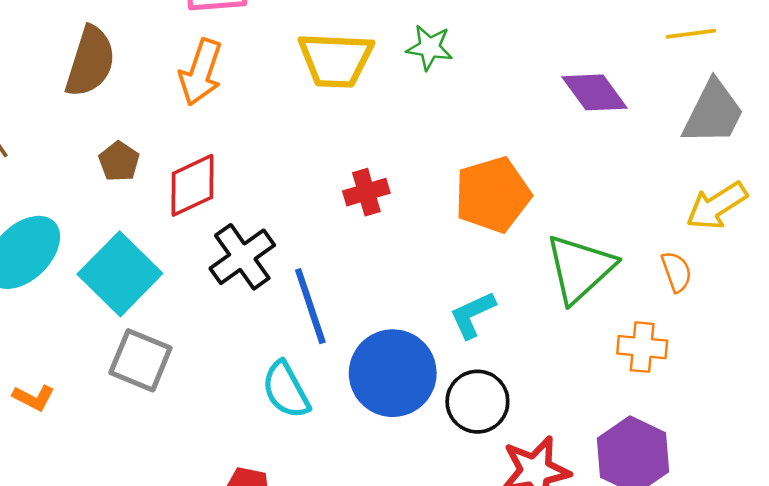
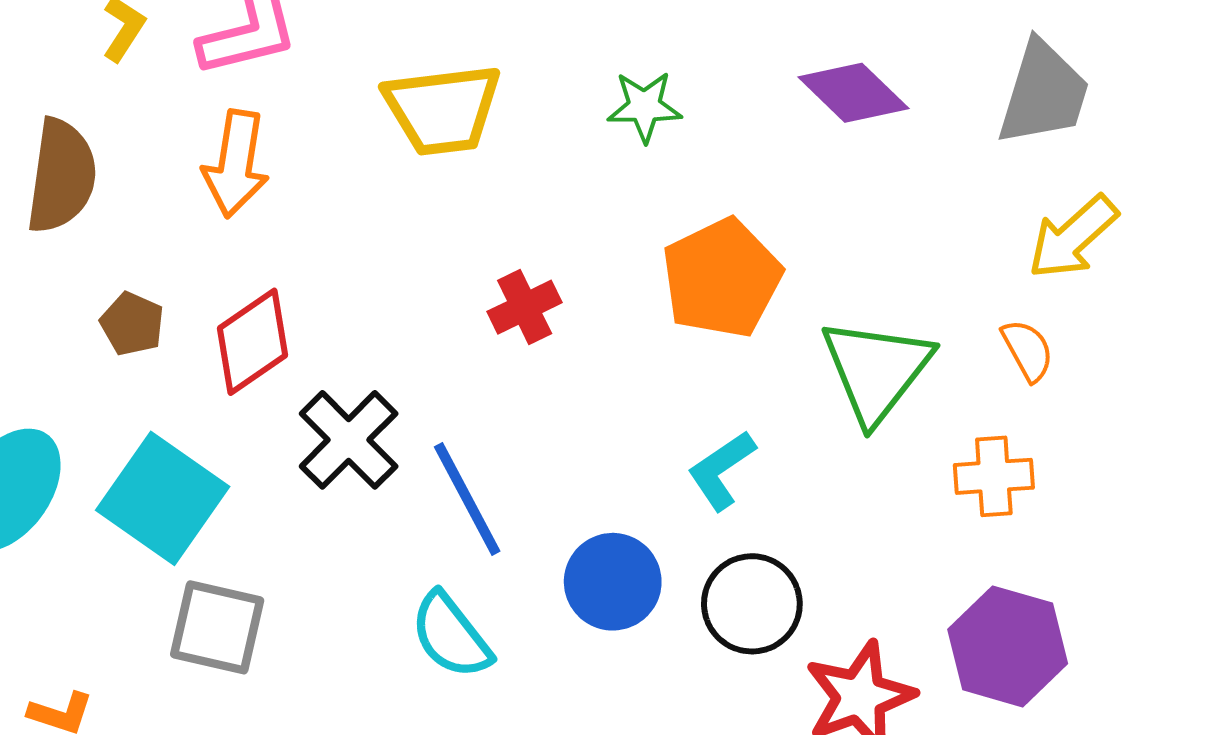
green star: (429, 47) -> (644, 107), moved
blue circle: (393, 373) -> (613, 582), size x0.7

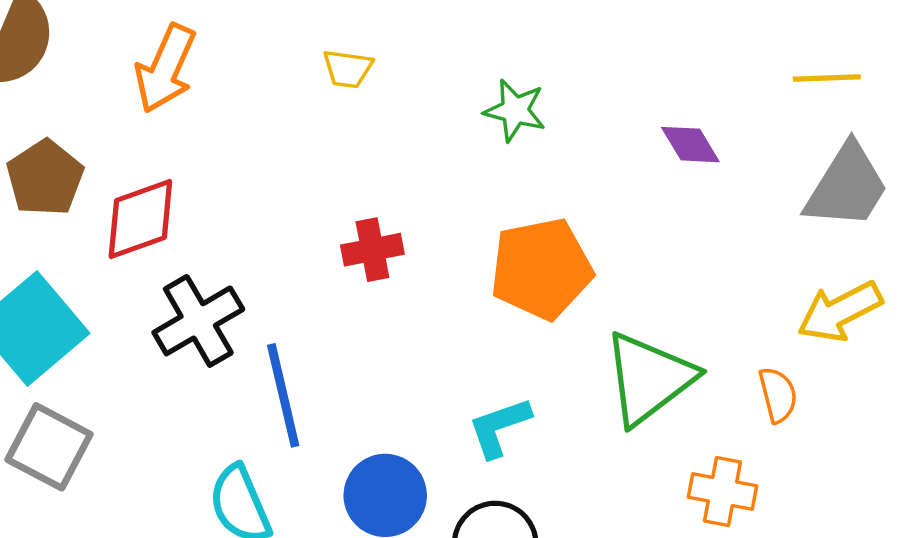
purple diamond: (853, 93) -> (690, 145), size x0.7
yellow trapezoid: (443, 109) -> (348, 69), size x0.5
brown pentagon: (132, 324) -> (45, 178), size x1.4

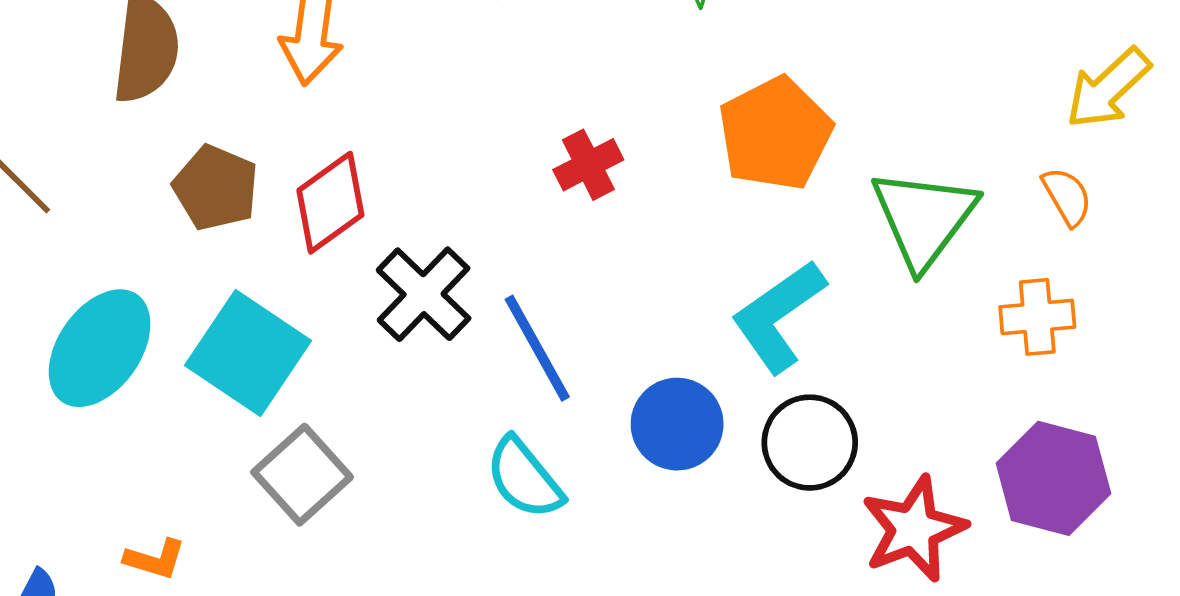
cyan L-shape: (499, 427) -> (778, 316), size x1.5
gray square: (49, 447) -> (302, 475), turned 36

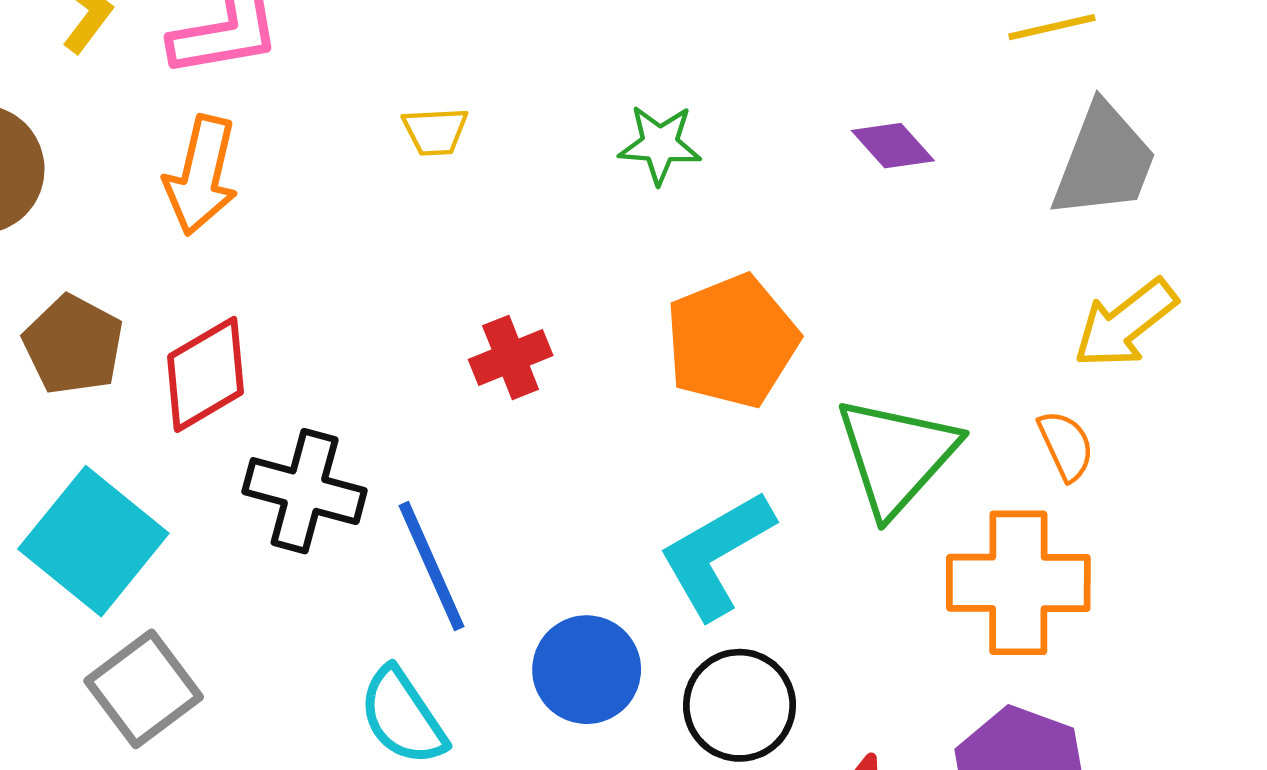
black cross: (424, 294) -> (305, 491), turned -34
orange cross: (1037, 317) -> (1018, 583), size x1.6

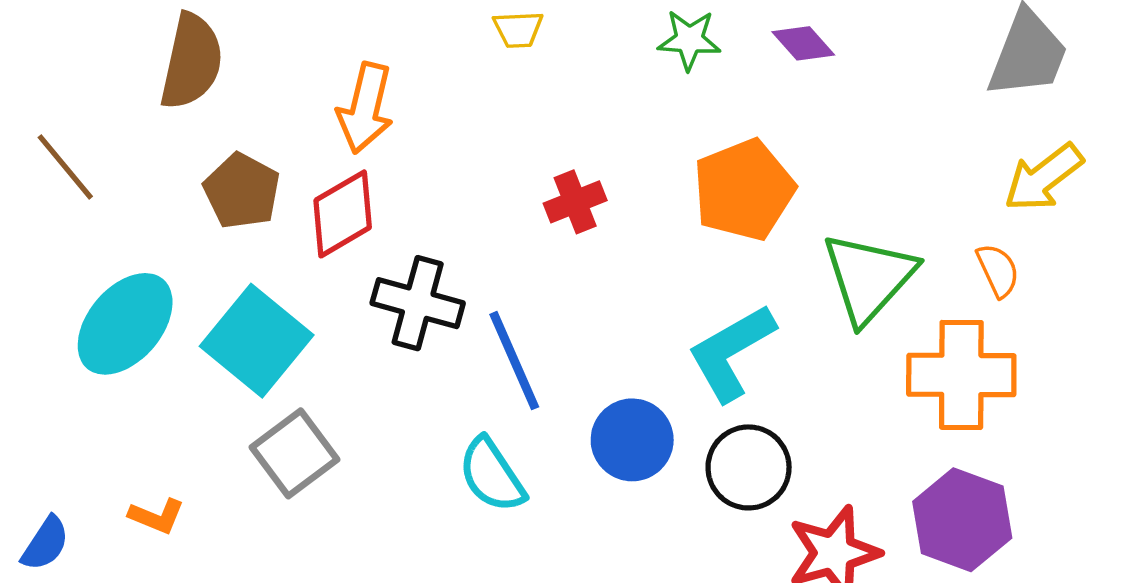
purple diamond: (893, 146) -> (803, 43), moved
orange arrow: (201, 175) -> (365, 108), moved

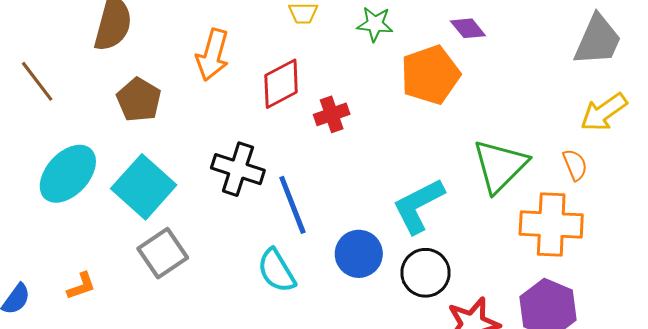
green star: (689, 40) -> (375, 24), moved
orange pentagon: (744, 190) -> (430, 75), moved
red diamond: (343, 214) -> (281, 84), moved
orange L-shape: (157, 516) -> (81, 286), turned -44

